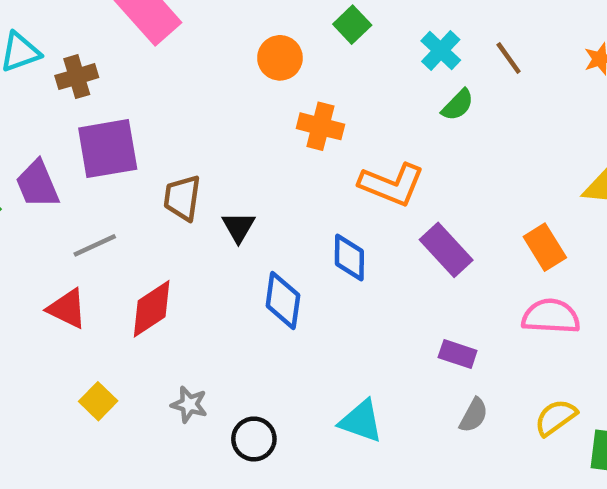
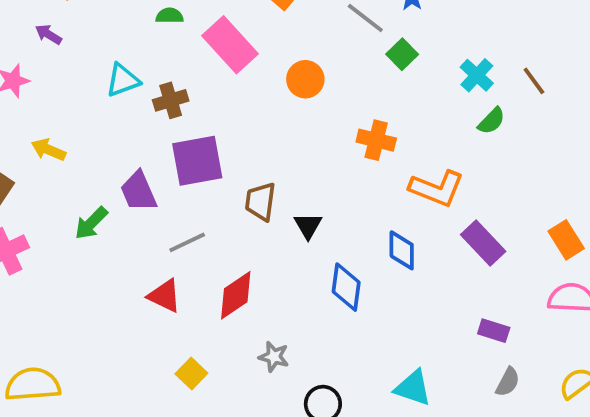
orange circle: (280, 58) -> (305, 79), moved
gray star: (189, 404) -> (274, 357), moved

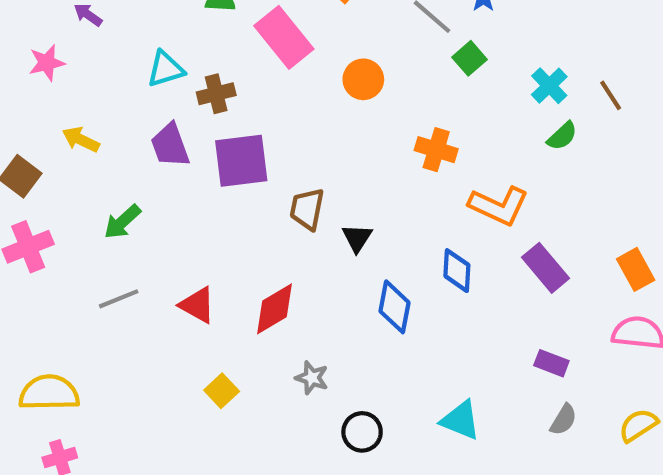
purple trapezoid: (138, 191) -> (170, 145), moved
gray line: (187, 242) -> (119, 299), moved

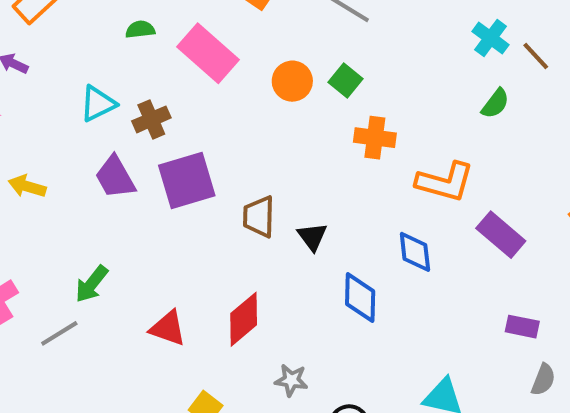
green square: (470, 58) -> (346, 81), moved
cyan cross: (549, 86) -> (491, 38), moved
green arrow: (122, 222) -> (92, 284), moved
gray line: (119, 299) -> (59, 333), moved

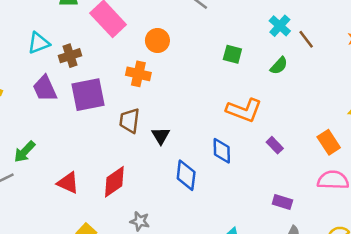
green square: (346, 81) -> (232, 54), moved, turned -30
orange cross: (375, 138) -> (138, 74), moved
purple rectangle: (501, 235) -> (275, 145), size x0.6

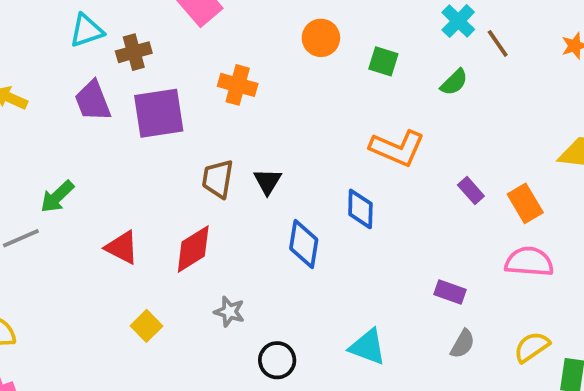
orange circle: (157, 41) -> (321, 38), moved
brown trapezoid: (129, 121) -> (218, 179), moved
purple rectangle: (275, 145) -> (471, 191), moved

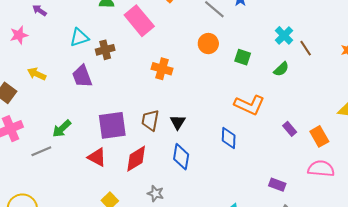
purple square: (159, 113) -> (112, 125), moved
blue diamond: (304, 244) -> (181, 157), moved

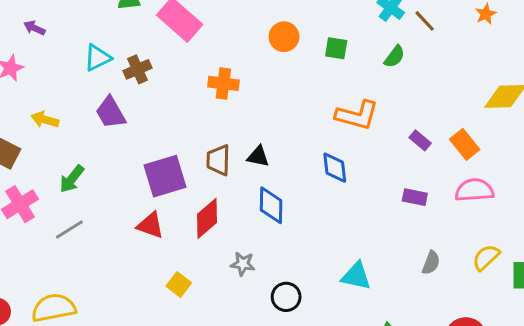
black triangle: (178, 122) -> (258, 156), turned -42
green arrow: (62, 129) -> (72, 179), moved
purple rectangle: (277, 185) -> (415, 197), moved

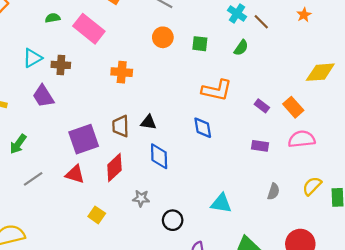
brown cross: (138, 69) -> (61, 65), turned 30
gray line: (69, 229) -> (33, 179), moved

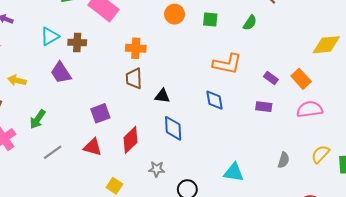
brown trapezoid: (121, 126) -> (134, 78), moved
purple square: (84, 139) -> (100, 113), size x0.7
purple rectangle: (260, 146) -> (264, 107), moved

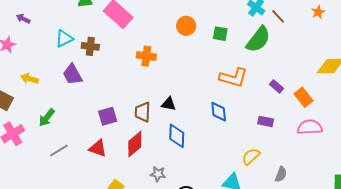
green semicircle: (250, 23) -> (258, 39), size x1.8
brown trapezoid: (134, 78) -> (143, 112), moved
purple rectangle: (271, 78) -> (276, 86), moved
yellow semicircle: (320, 154) -> (251, 157), moved

